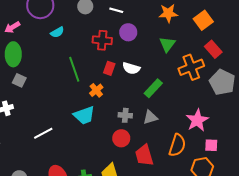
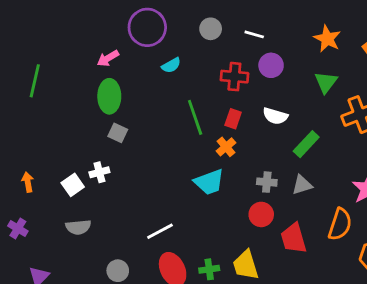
orange star: (168, 13) -> (327, 39), turned 30
red rectangle: (109, 68) -> (233, 119), moved
white line: (43, 133) -> (160, 231), moved

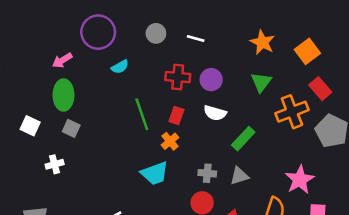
purple circle: (271, 65) -> (211, 80), moved
white square: (73, 185) -> (30, 126), moved, turned -30

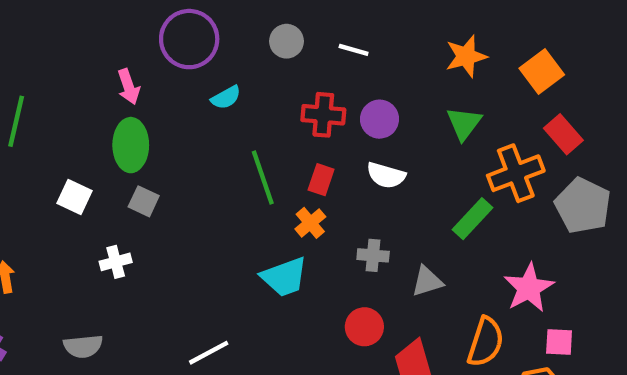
orange star: (262, 42) -> (466, 56), turned 30
pink arrow: (62, 60) -> (129, 87), turned -78
green rectangle: (243, 139) -> (473, 219), moved
gray cross: (207, 173) -> (373, 255), moved

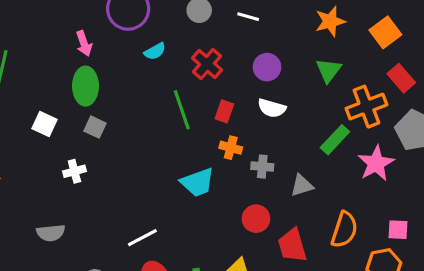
red cross: (323, 115) -> (207, 64), moved, turned 36
orange cross: (310, 223) -> (231, 148), moved, turned -35
pink star: (529, 288) -> (376, 163), moved

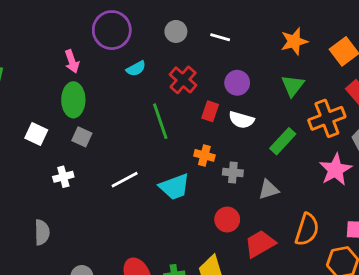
red rectangle: (224, 111) -> (210, 111), moved
green rectangle: (335, 140) -> (283, 141), moved
gray semicircle: (51, 233) -> (42, 232), turned -85
white line: (142, 238) -> (125, 180), moved
red trapezoid: (292, 245) -> (260, 244), turned 76

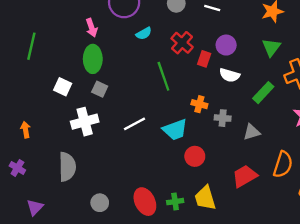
red rectangle: (210, 111) -> (204, 59), moved
white cross: (63, 177) -> (85, 122), size x1.6
red circle: (227, 220) -> (195, 156), moved
gray semicircle: (42, 232) -> (67, 167), size x1.4

